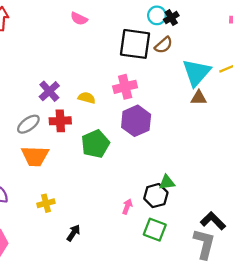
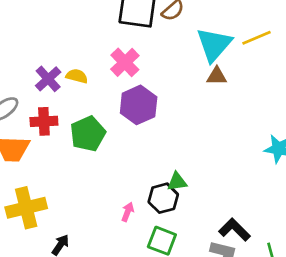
pink cross: (125, 87) -> (125, 62), turned -30
purple cross: (49, 91) -> (48, 79), moved
red cross: (60, 121) -> (44, 121), moved
yellow cross: (46, 203) -> (26, 208), size x1.8

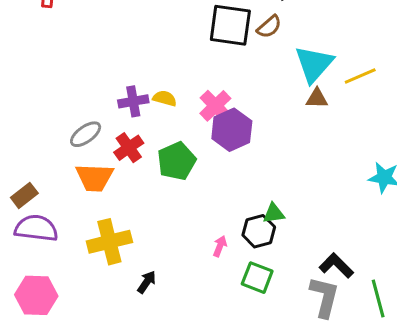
yellow line: (257, 38) -> (360, 76), moved
pink cross: (125, 62) -> (215, 106), moved
purple cross: (48, 79) -> (133, 101), turned 32
red cross: (44, 121) -> (129, 148), turned -32

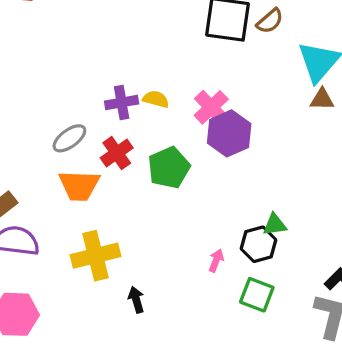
black arrow: (147, 282) -> (136, 300), turned -50

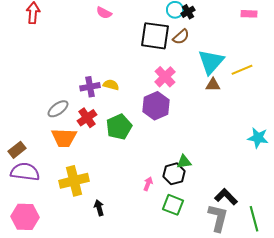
pink cross: (211, 107) -> (165, 77), moved

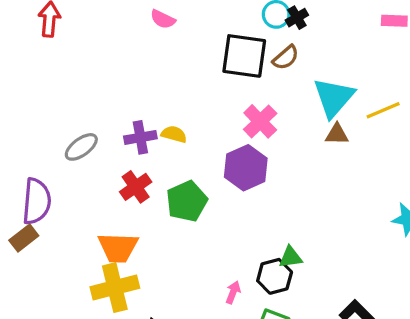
gray ellipse: (58, 109) -> (81, 147), moved
orange trapezoid: (64, 138) -> (118, 248), moved
purple semicircle: (25, 172) -> (37, 201), moved, turned 88

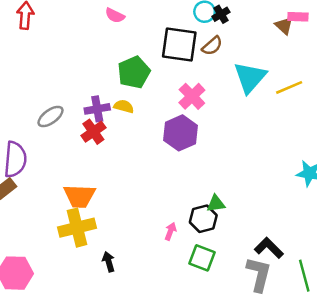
brown triangle: (337, 134) -> (284, 26), moved, turned 42
red cross: (136, 187) -> (93, 132), moved
green pentagon: (187, 201) -> (134, 72), moved

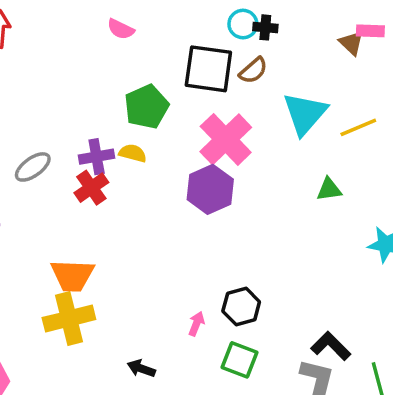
black cross: (221, 14) -> (265, 27), turned 36
pink cross: (192, 96) -> (226, 139), size x1.4
green triangle: (216, 204) -> (329, 189), moved
black arrow: (109, 262) -> (141, 368), moved, turned -54

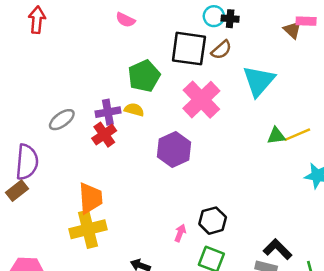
yellow line: (358, 127) -> (297, 135), moved
purple hexagon: (210, 189) -> (174, 150), moved
orange trapezoid: (72, 275) -> (90, 198), turned -96

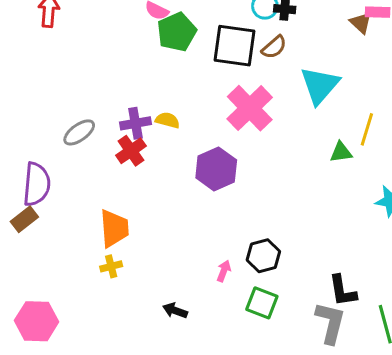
green pentagon: (144, 76) -> (177, 32), moved
yellow line: (297, 135) -> (367, 129), moved, turned -50
yellow cross: (88, 229) -> (111, 266), size x0.5
black L-shape: (277, 249) -> (343, 291), turned -144

